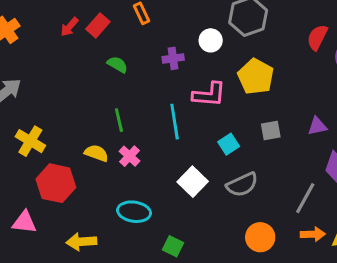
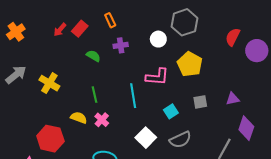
purple cross: (173, 58) -> (121, 45), moved
yellow cross: (30, 141) -> (49, 83), moved

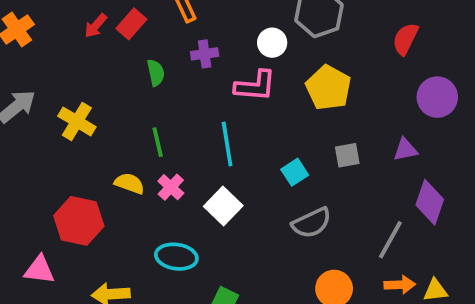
purple circle: (257, 51) -> (437, 97), moved
green semicircle: (93, 56) -> (156, 73), turned 48
pink L-shape: (157, 77) -> (255, 86), moved
white square: (146, 138) -> (223, 206), moved

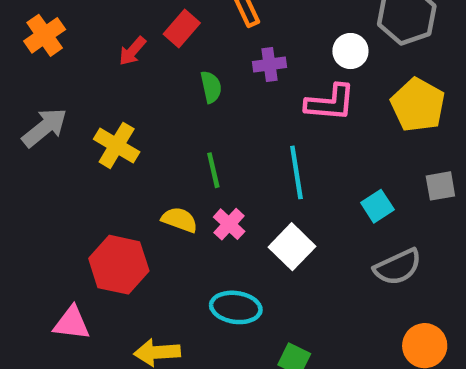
red arrow: (96, 26) -> (132, 51), moved

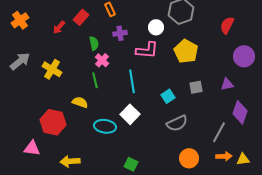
pink cross: (229, 224) -> (102, 60), moved
cyan ellipse: (236, 307) -> (105, 126), moved

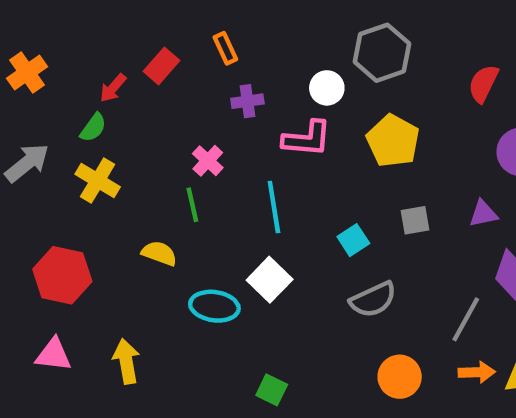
green semicircle: (94, 43) -> (93, 128), moved, turned 48
red hexagon: (53, 122) -> (62, 275), moved
yellow arrow: (70, 161) -> (126, 361), moved, turned 84

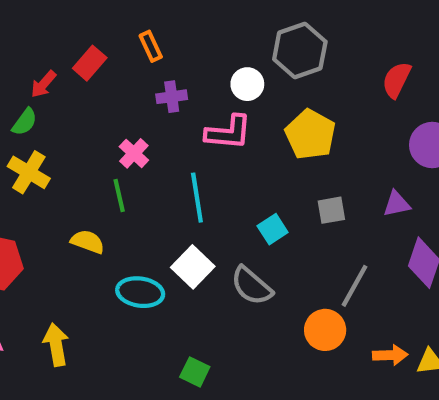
gray semicircle: (373, 300) -> (252, 286), moved, turned 66
gray line: (466, 319) -> (354, 286), moved
orange circle: (400, 377) -> (325, 330), moved

